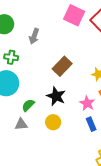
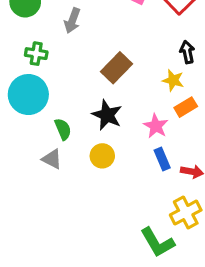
green semicircle: (28, 105) -> (63, 129), turned 112
gray triangle: (21, 124) -> (52, 159), turned 32

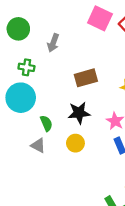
brown rectangle: (116, 68) -> (86, 78), turned 30
black star: (107, 115) -> (79, 113), turned -30

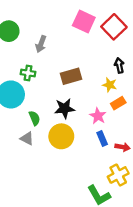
green cross: (26, 67) -> (28, 73), moved
yellow circle: (75, 143) -> (61, 136), size x1.5

